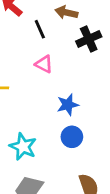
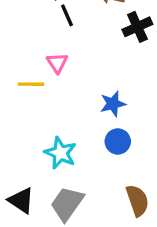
black line: (40, 29) -> (67, 15), moved
pink triangle: (44, 64) -> (57, 63), moved, turned 30

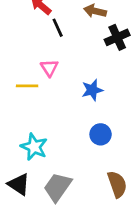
blue star: (113, 104) -> (92, 90), moved
cyan star: (60, 153) -> (34, 147), moved

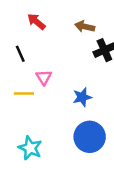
black line: (58, 28) -> (20, 54), moved
blue circle: (101, 134) -> (90, 137), size x1.6

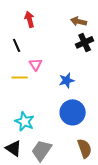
red arrow: (36, 22) -> (30, 19), turned 35
brown arrow: (85, 27) -> (79, 21), moved

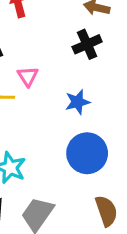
black cross: (85, 42) -> (87, 44), moved

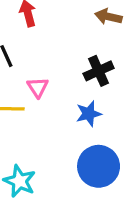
black cross: (87, 44) -> (99, 71), moved

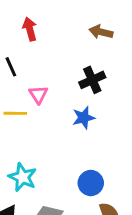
blue circle: (99, 166) -> (91, 183), moved, size x0.7

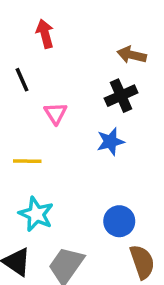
brown arrow: (101, 32) -> (132, 55), moved
yellow line: (15, 113) -> (27, 161), moved

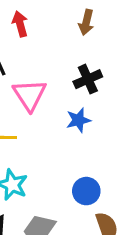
brown arrow: (132, 55) -> (86, 22), moved, turned -90
pink triangle: (56, 113) -> (30, 95), size x1.6

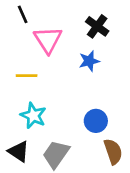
black cross: (88, 79) -> (97, 26), turned -30

